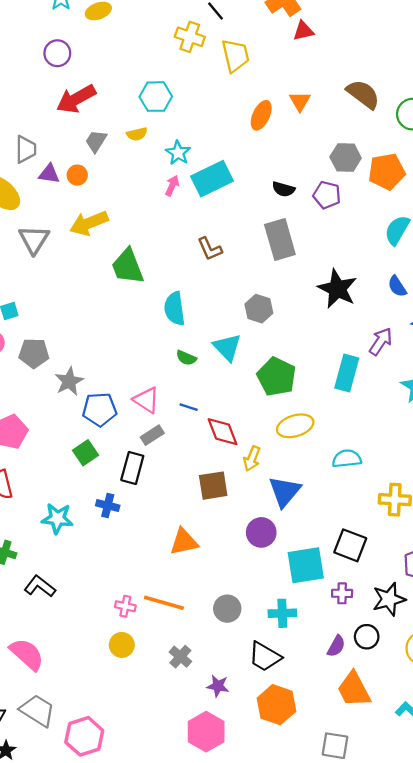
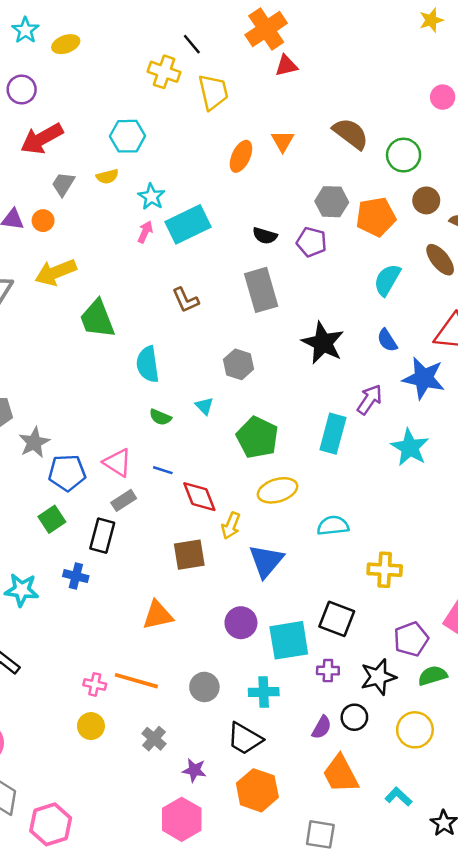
cyan triangle: (227, 347) -> (204, 406), size x0.6
purple circle: (261, 532) -> (241, 623), moved

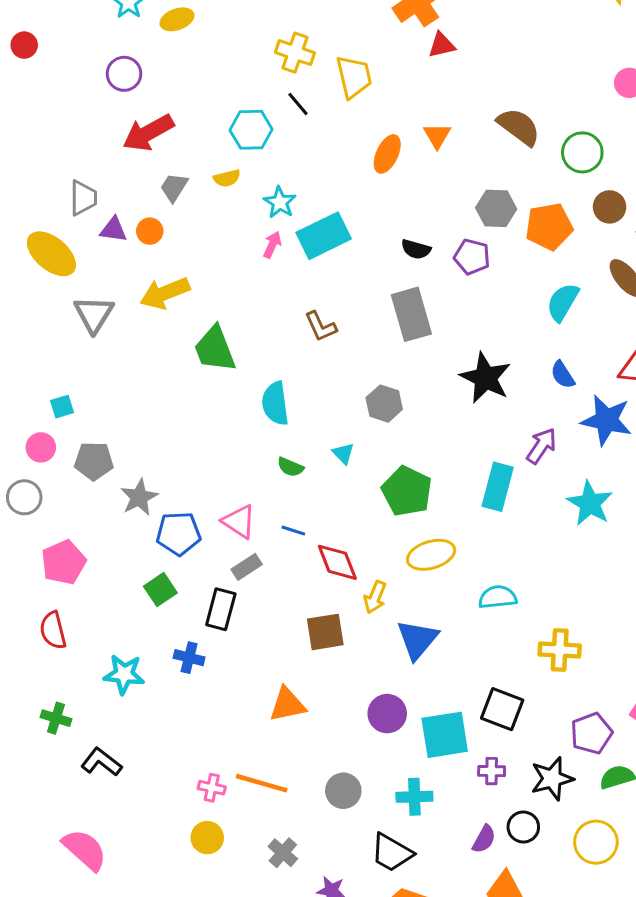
black line: (192, 44) -> (298, 104), moved

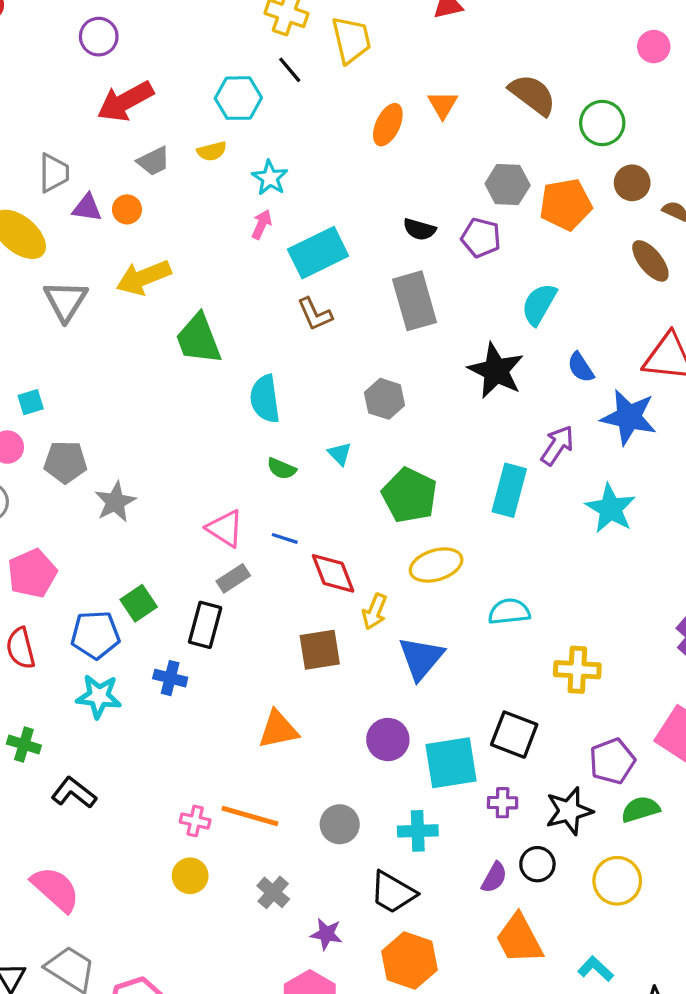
gray trapezoid: (174, 187) -> (154, 161), turned -148
cyan rectangle: (324, 236) -> (318, 253), moved
cyan semicircle: (563, 302) -> (539, 304), moved
blue pentagon: (178, 534) -> (95, 635), moved

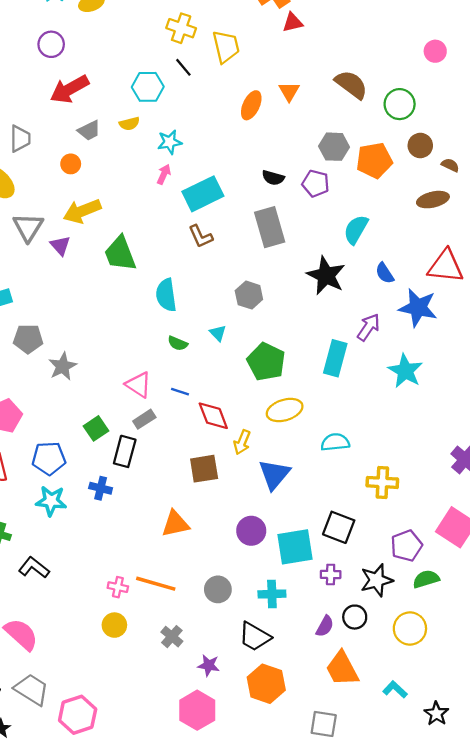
cyan star: (270, 178) -> (170, 142), turned 30
purple triangle: (87, 208) -> (60, 246), moved, turned 40
brown ellipse: (650, 261) -> (433, 200), turned -64
green square: (139, 603) -> (96, 428), moved

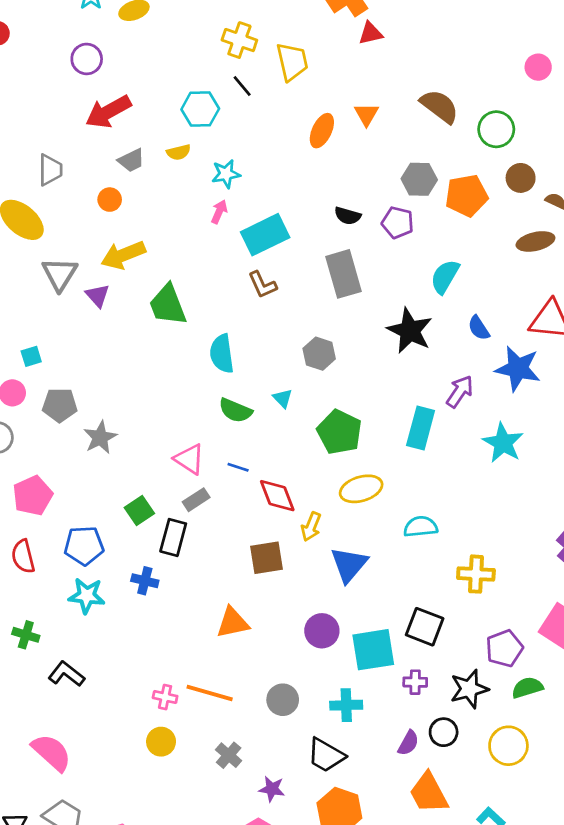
green semicircle: (178, 343) -> (235, 410), size x1.4

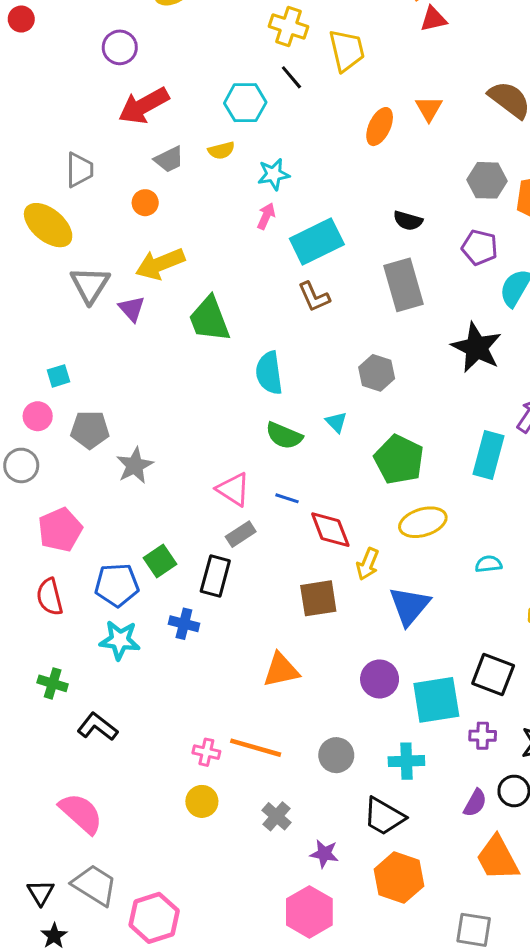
purple pentagon: (398, 223) -> (480, 247), moved
green square: (139, 510) -> (160, 561), moved
cyan semicircle: (421, 527) -> (489, 564), size x0.7

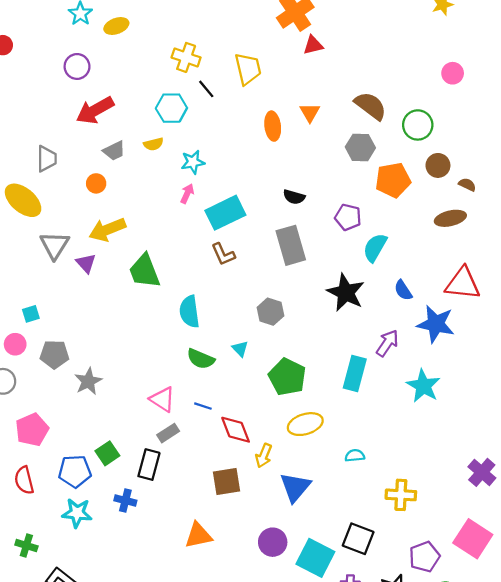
yellow cross: (288, 27) -> (186, 57), moved
orange ellipse: (380, 127) -> (273, 126), turned -32
gray hexagon: (487, 180) -> (360, 147), moved
cyan square: (436, 700) -> (315, 558), turned 36

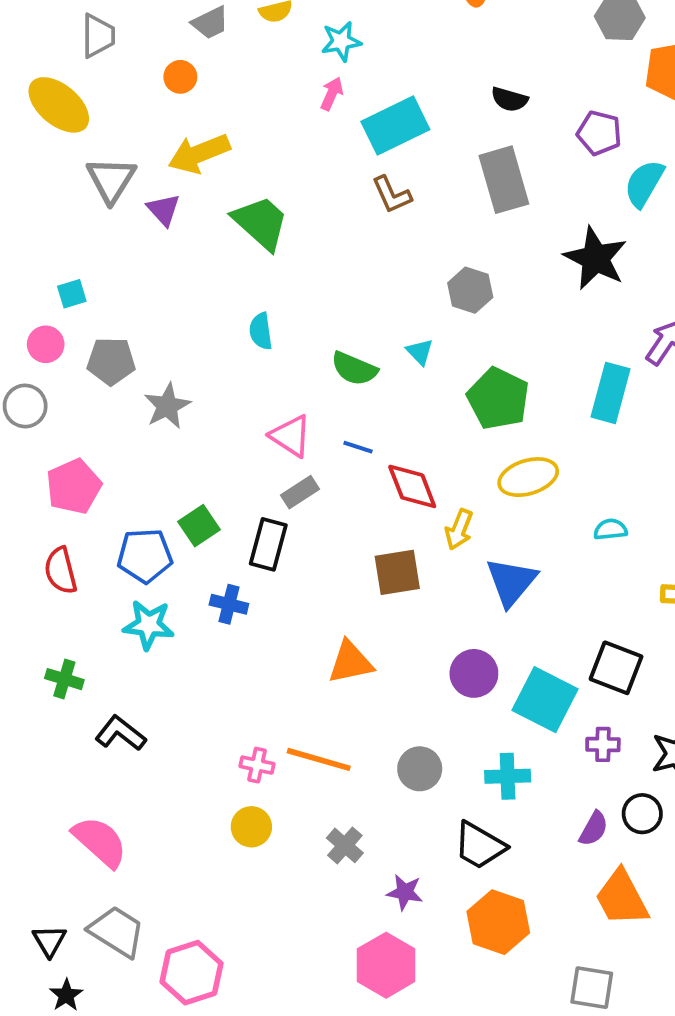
green trapezoid: (144, 271) -> (261, 223), turned 153
cyan semicircle: (189, 312) -> (261, 331), moved, size x0.7

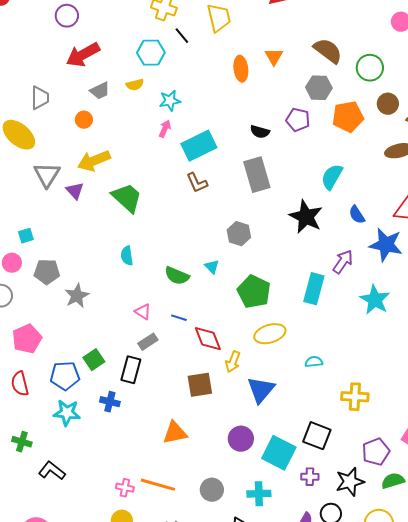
purple pentagon: (599, 133) -> (298, 120), moved
pink triangle: (291, 436) -> (143, 312), size x0.7

